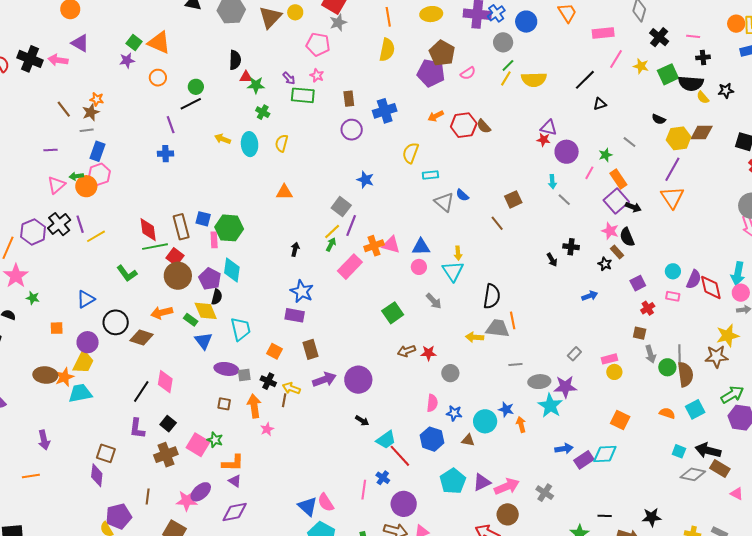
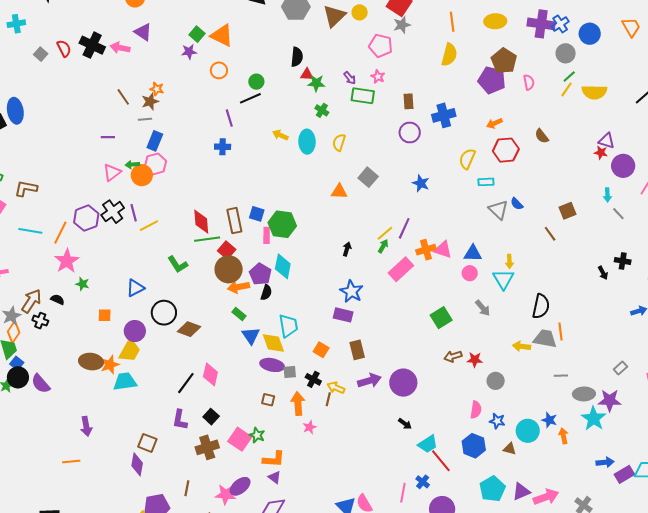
pink semicircle: (468, 73) -> (529, 82), turned -70
red hexagon: (464, 125) -> (506, 150), moved
gray square: (341, 207) -> (368, 177), moved
yellow diamond: (206, 311) -> (273, 343), moved
orange arrow: (162, 313) -> (239, 287), moved

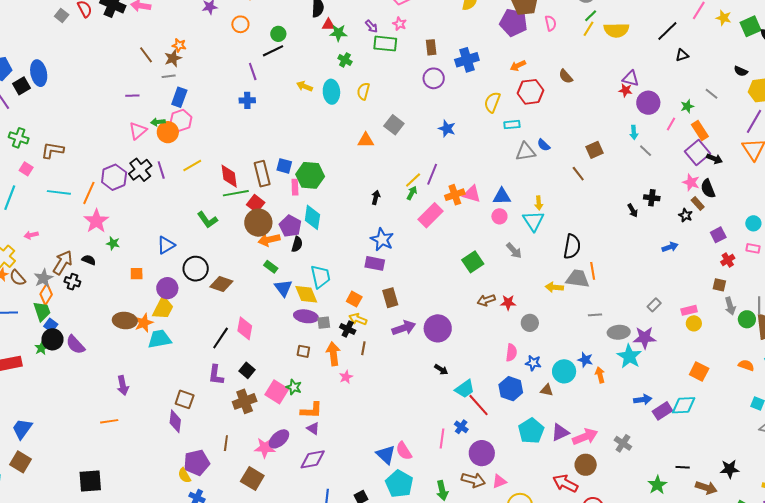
gray triangle: (498, 210) -> (526, 152), turned -50
yellow line: (149, 226) -> (192, 166), moved
yellow arrow: (336, 388) -> (358, 319), moved

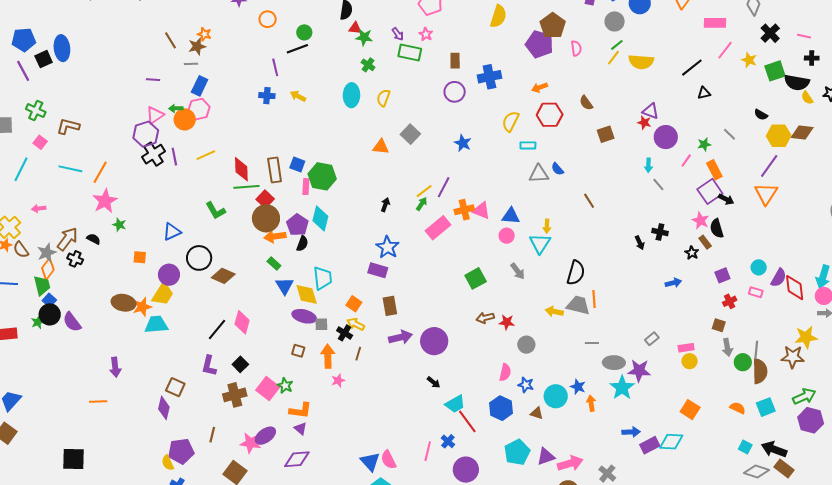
yellow arrow: (305, 86) -> (298, 96), moved
brown square: (595, 150) -> (606, 134), moved
purple hexagon: (114, 177) -> (146, 134), moved

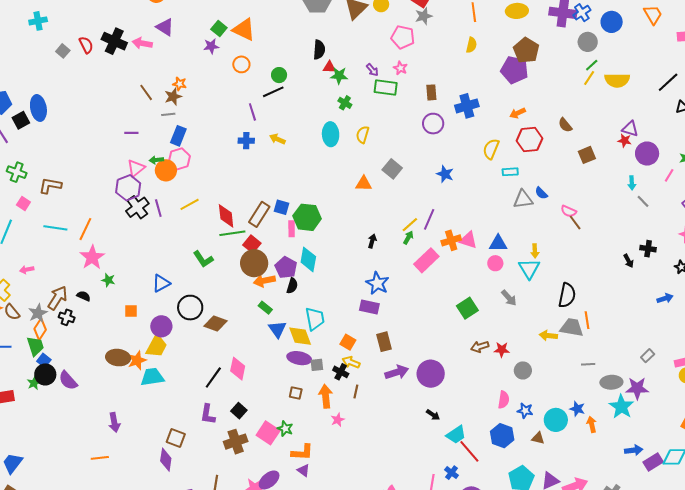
yellow semicircle: (498, 16) -> (471, 45), size x0.7
pink semicircle: (576, 48) -> (569, 211), moved, turned 126
brown rectangle: (275, 170) -> (259, 214), turned 45

